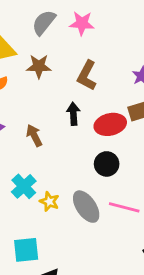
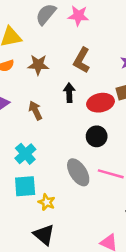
brown star: (39, 66) -> (38, 65), moved
yellow star: (49, 202) -> (47, 202), moved
cyan square: (26, 250) -> (25, 186), moved

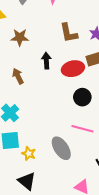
brown L-shape: (82, 60) -> (69, 33), moved, turned -40
black circle: (97, 136) -> (82, 97), moved
gray ellipse: (78, 172) -> (61, 148), moved

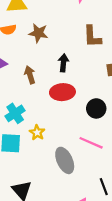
red ellipse: (73, 69) -> (62, 92), moved
yellow star: (29, 154) -> (37, 133), moved

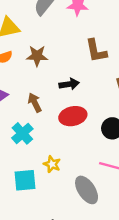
black arrow: (63, 63) -> (69, 84), turned 84
cyan cross: (15, 113) -> (22, 133), moved

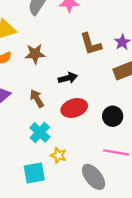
cyan cross: (22, 133) -> (40, 132), moved

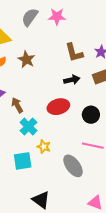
brown star: (35, 54) -> (26, 59), turned 30
black arrow: (68, 78) -> (72, 80), moved
brown arrow: (37, 98) -> (17, 105), moved

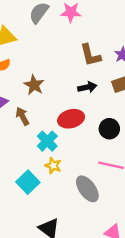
brown star: (26, 59) -> (34, 85), moved
cyan cross: (29, 126) -> (47, 141), moved
cyan square: (23, 161) -> (28, 182), turned -36

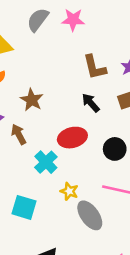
black arrow: (87, 87) -> (91, 103), turned -120
yellow star: (53, 166) -> (69, 191), moved
cyan square: (28, 182) -> (24, 207), turned -30

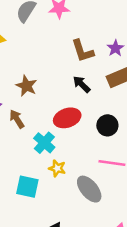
yellow star: (69, 191) -> (57, 168), moved

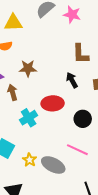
brown star: (26, 86) -> (28, 68), turned 30
yellow star: (57, 168) -> (29, 160), moved
gray ellipse: (89, 189) -> (53, 165), turned -40

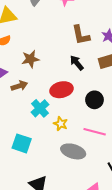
brown arrow: (12, 92) -> (19, 86), turned 98
yellow star: (29, 160) -> (61, 124), moved

